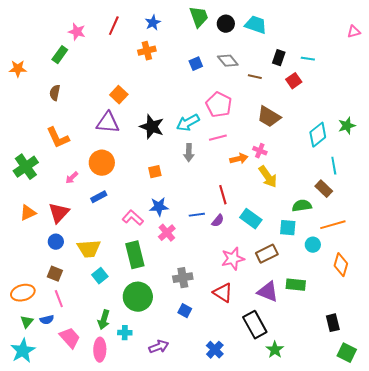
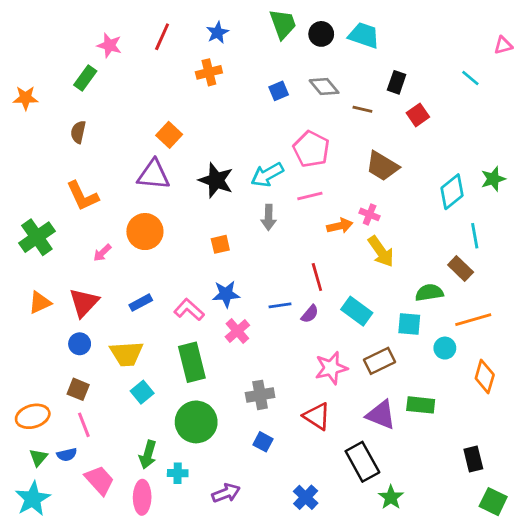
cyan line: (308, 59) -> (470, 78), moved, turned 32
blue rectangle: (99, 197) -> (141, 303), moved

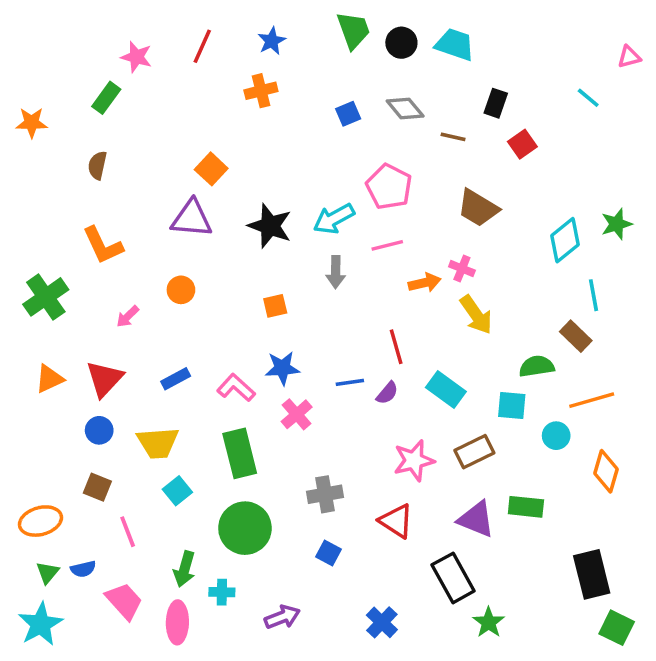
orange circle: (145, 232) -> (181, 290), size x0.6
pink line: (84, 425) -> (128, 532), moved
black rectangle: (473, 459) -> (592, 574), size x1.5

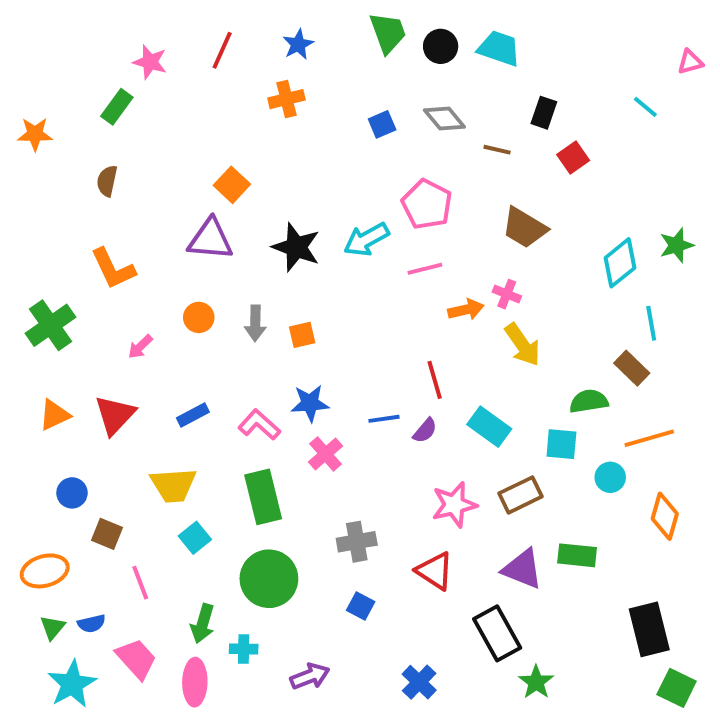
gray arrow: (336, 272) -> (255, 323), moved
blue circle: (99, 430) -> (72, 493), moved
cyan star: (40, 624) -> (72, 684), moved

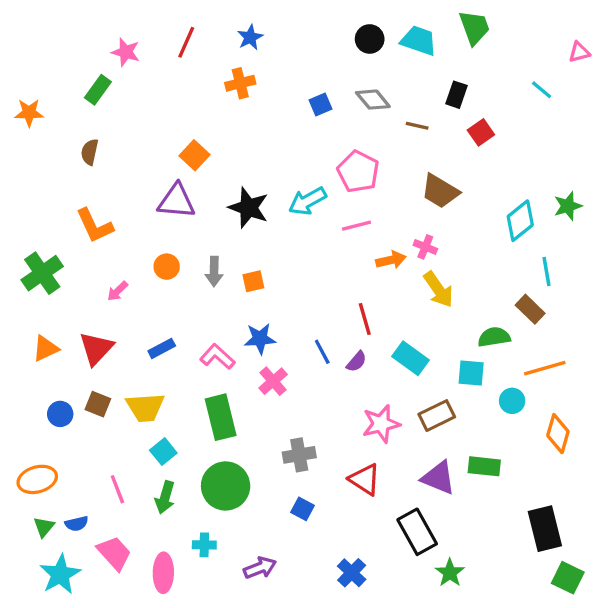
green trapezoid: (388, 33) -> (474, 28), moved
blue line: (384, 419) -> (322, 352), turned 70
brown square: (107, 534) -> (98, 404), moved
green arrow: (203, 624) -> (165, 497), moved

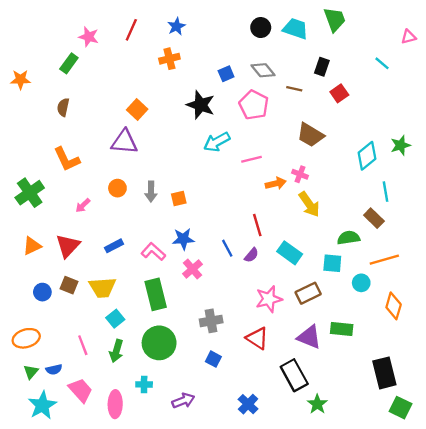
pink pentagon: (358, 172) -> (254, 105), moved
black star: (248, 208) -> (201, 105), moved

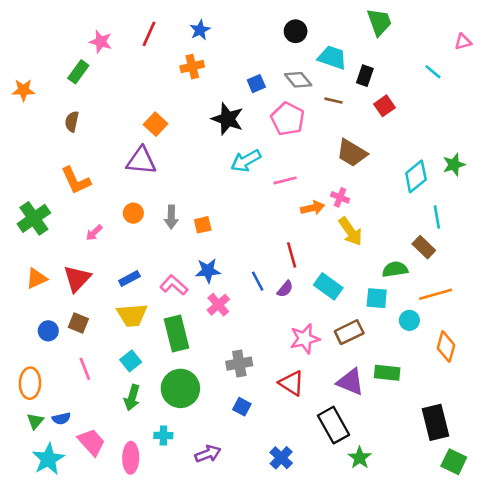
cyan trapezoid: (295, 29) -> (332, 57), moved
yellow trapezoid: (102, 287) -> (132, 315), moved
orange ellipse: (26, 338) -> (30, 383), turned -72
pink line: (83, 345) -> (85, 369), moved

